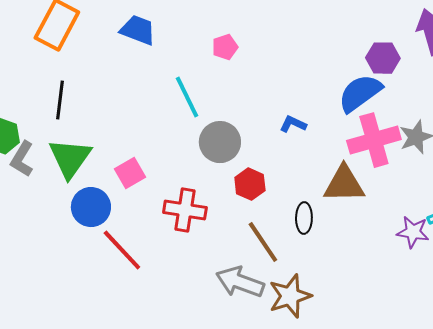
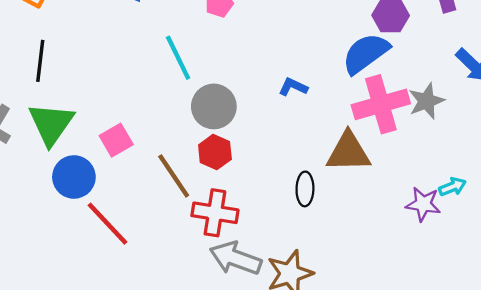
red hexagon: (250, 184) -> (215, 152), moved
red cross: (185, 210) -> (215, 213), moved
brown line: (263, 242) -> (174, 176), moved

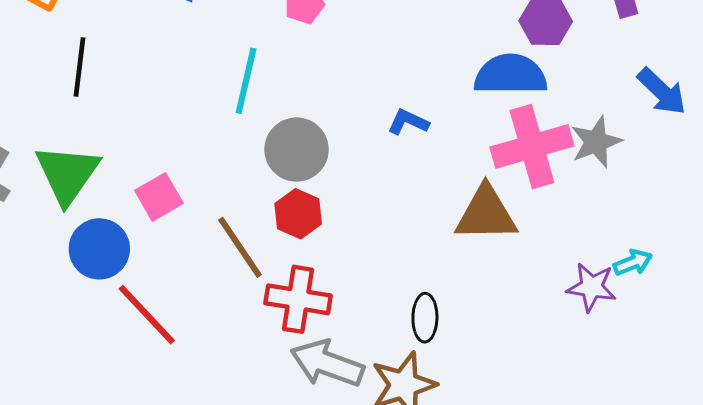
blue semicircle: (366, 53) -> (511, 75), turned 36
cyan line: (178, 58) -> (246, 81), turned 39
black line: (40, 61) -> (79, 67), moved
black ellipse: (305, 189) -> (425, 318), moved

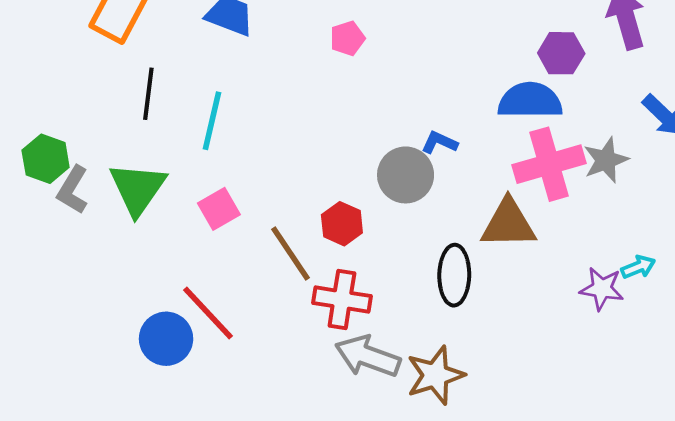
cyan line: (246, 81) -> (212, 121), moved
gray circle: (297, 150) -> (406, 175), moved
blue circle: (99, 249) -> (166, 339), moved
black ellipse: (425, 318) -> (454, 275), moved, size x1.4

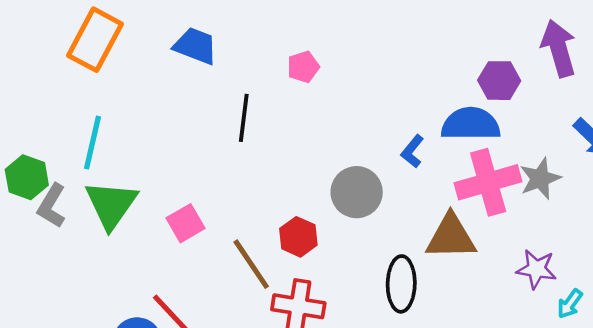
black line: (148, 94) -> (244, 118), moved
cyan line: (212, 121) -> (93, 143), moved
blue L-shape: (439, 143) -> (412, 151), moved, turned -76
cyan arrow: (638, 267) -> (570, 304), moved, turned 148
purple star: (602, 289) -> (536, 269), moved

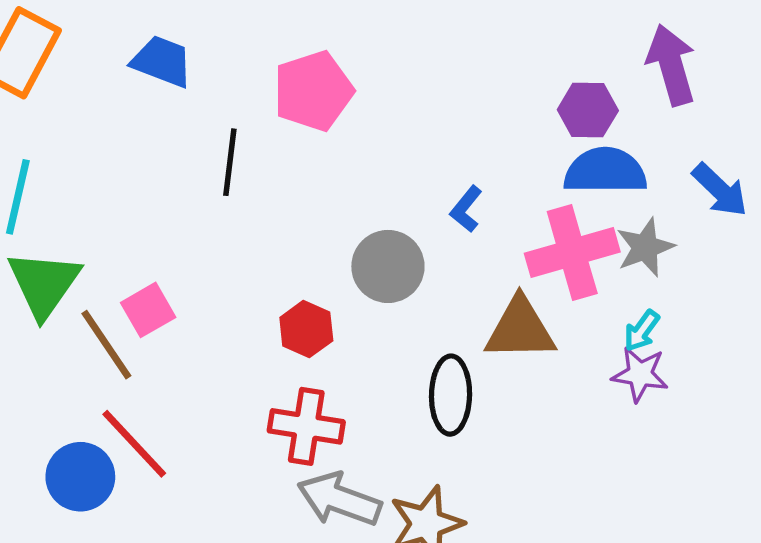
pink pentagon: (303, 67) -> (313, 91), size x1.8
blue semicircle: (471, 124) -> (605, 171), moved
brown line: (251, 264) -> (106, 345), moved
cyan arrow: (570, 304) -> (642, 331), moved

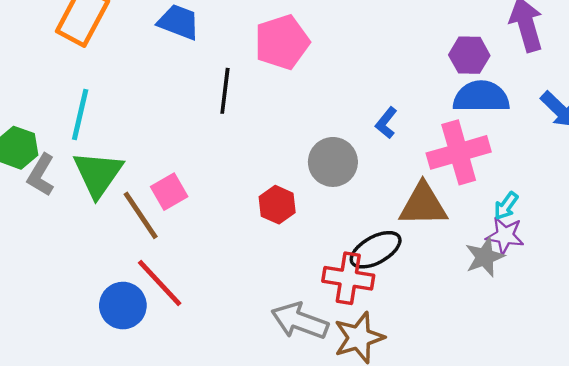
gray star: (645, 247) -> (485, 257), moved
black ellipse: (451, 395) -> (376, 250), turned 60
red cross: (306, 426) -> (348, 278), moved

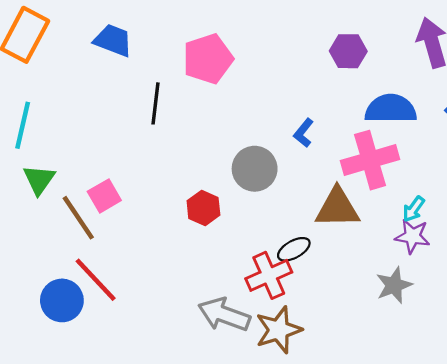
purple hexagon: (469, 55) -> (348, 51), moved
green triangle: (98, 174) -> (39, 180), size x0.7
black ellipse: (376, 250) -> (294, 249), size x0.7
gray star: (485, 257) -> (394, 285), moved
red cross: (348, 278) -> (269, 275), turned -33

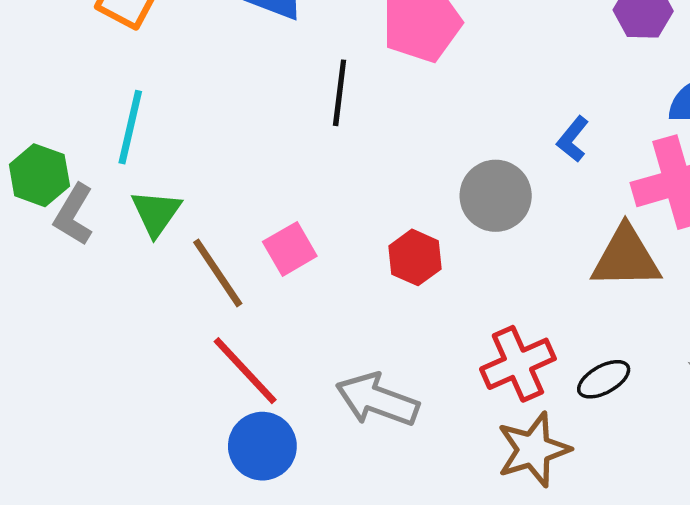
pink square: (104, 196) -> (290, 249), moved
black ellipse: (294, 249) -> (604, 379), moved
blue circle: (62, 300) -> (262, 446), moved
gray arrow: (224, 315) -> (377, 400), moved

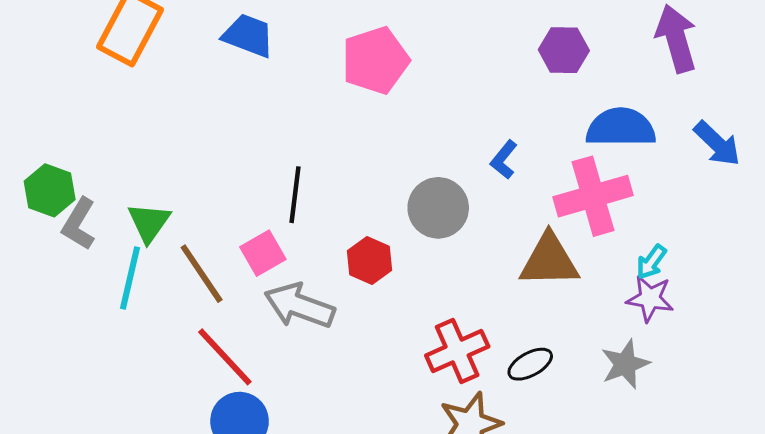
black line: (340, 93) -> (295, 195), moved
cyan line: (130, 127) -> (130, 278), moved
gray arrow: (377, 400) -> (299, 306), moved

